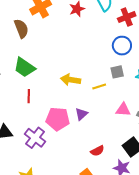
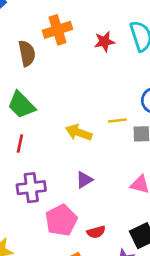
yellow line: (99, 86) -> (117, 121), moved
pink pentagon: (58, 119) -> (61, 220), moved, turned 30
purple cross: (35, 138) -> (31, 188), moved, turned 35

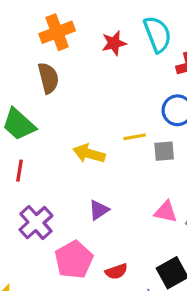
brown semicircle: (27, 53) -> (48, 78), moved
purple cross: (31, 188) -> (36, 223), turned -32

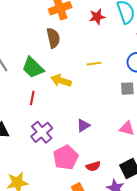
yellow line: (135, 137) -> (94, 64), moved
yellow arrow: (89, 154) -> (61, 81), moved

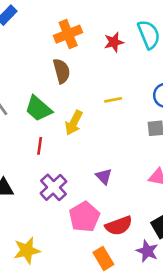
yellow arrow: (61, 81) -> (74, 123), turned -78
purple triangle: (83, 126) -> (104, 176), turned -40
red semicircle: (93, 166) -> (119, 226), size x1.5

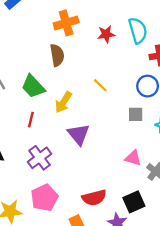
yellow line: (113, 100) -> (100, 85), turned 49
purple triangle: (104, 176) -> (79, 134), moved, size x1.5
pink pentagon: (84, 217) -> (44, 198), moved

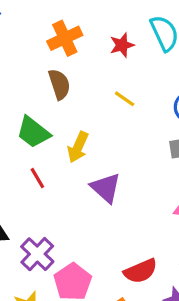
yellow line: (100, 85) -> (125, 99), moved
red line: (31, 120) -> (37, 178), turned -35
purple cross: (40, 158) -> (37, 254), moved

